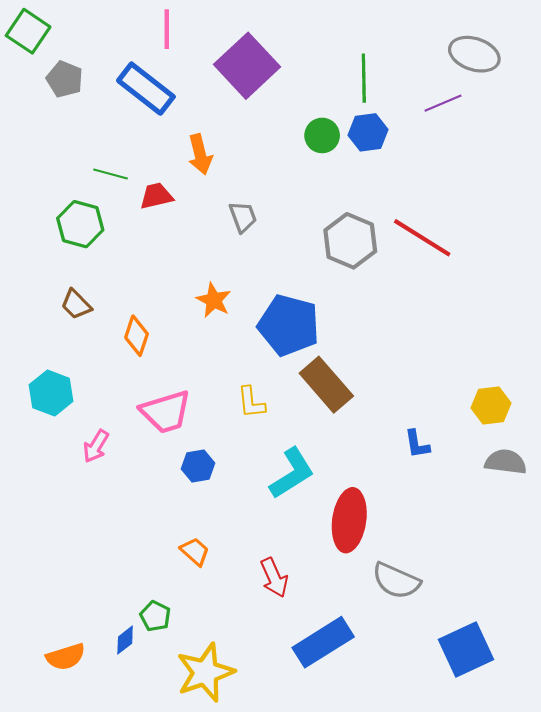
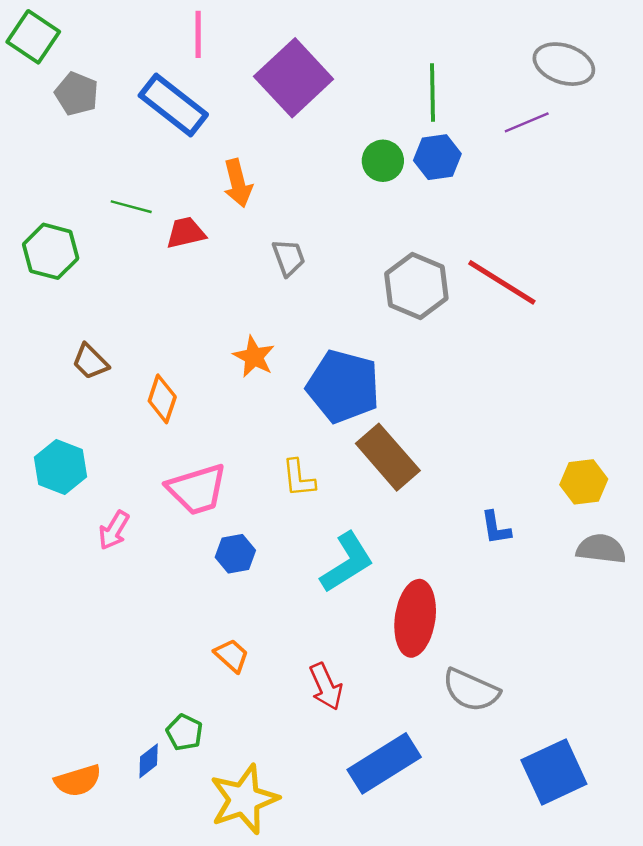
green hexagon: (80, 224) -> (51, 251), moved

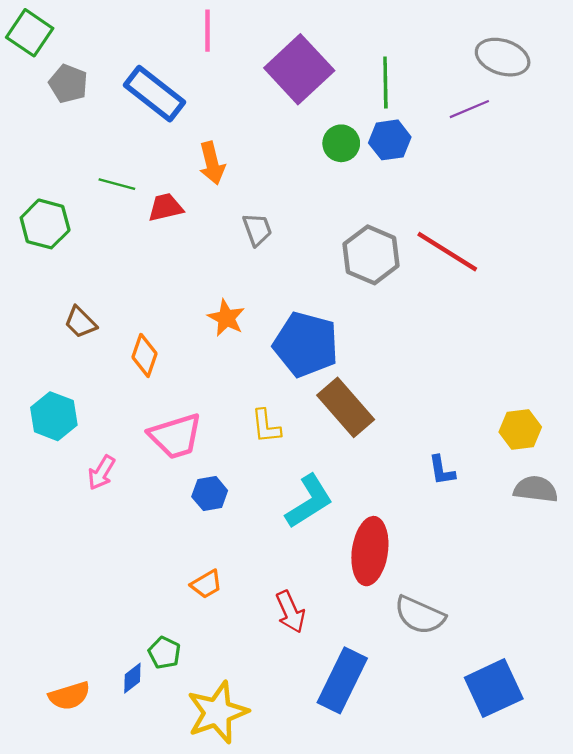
pink line: (198, 34) -> (207, 31), moved
purple square: (294, 78) -> (299, 69), moved
orange trapezoid: (232, 655) -> (206, 584), turned 108
blue rectangle: (384, 763) -> (342, 680), turned -32

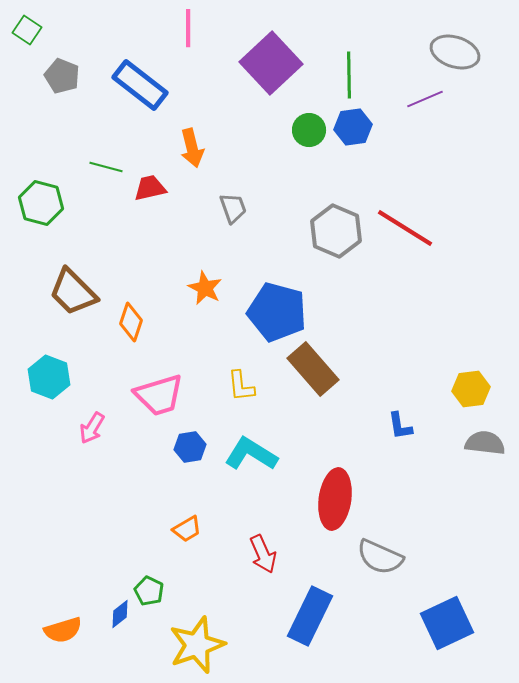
green square: (30, 33) -> (27, 30), size x0.7
brown trapezoid: (80, 322) -> (73, 292), size x1.6
cyan L-shape: (309, 501) -> (251, 454), moved, turned -116

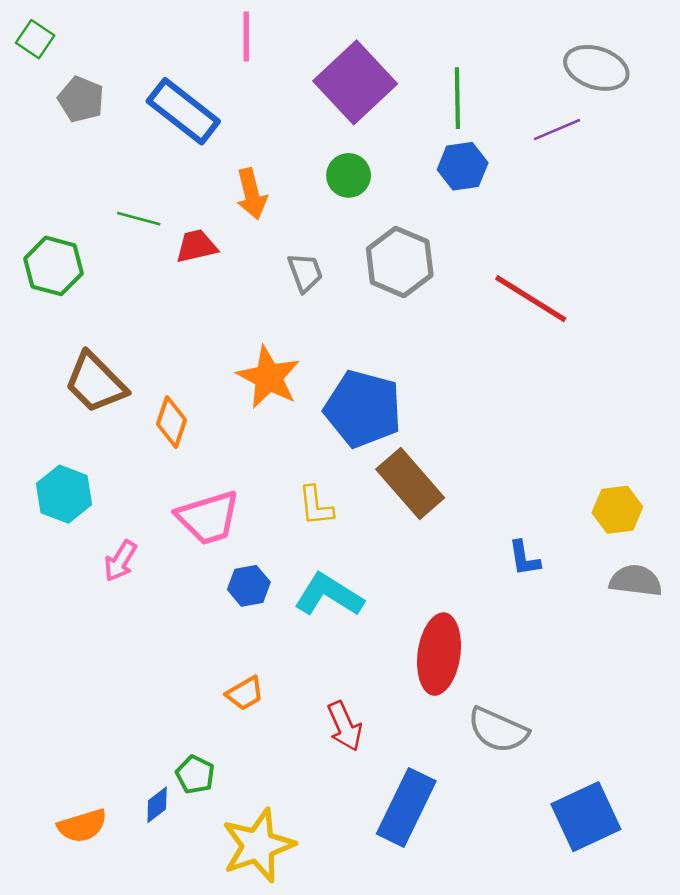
green circle: (309, 130) -> (349, 175), moved
gray hexagon: (336, 231) -> (400, 262), moved
orange star: (205, 288) -> (269, 377), size x1.4

